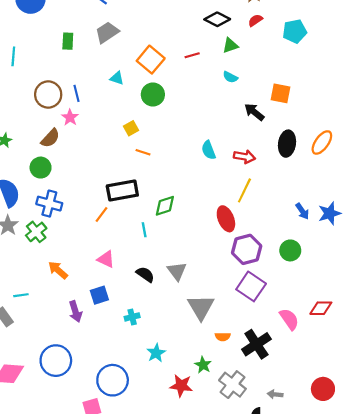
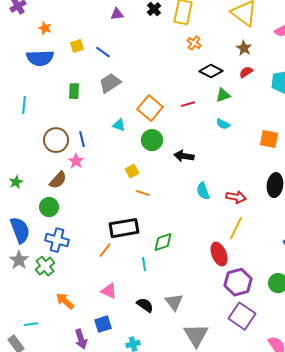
black arrow: (254, 112) -> (184, 156), moved, turned -30

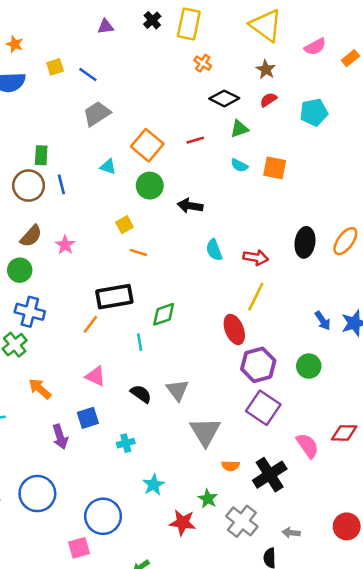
green rectangle: (74, 91) -> (41, 155), moved
orange square: (269, 139) -> (275, 168), moved
pink star: (76, 161) -> (65, 245), moved

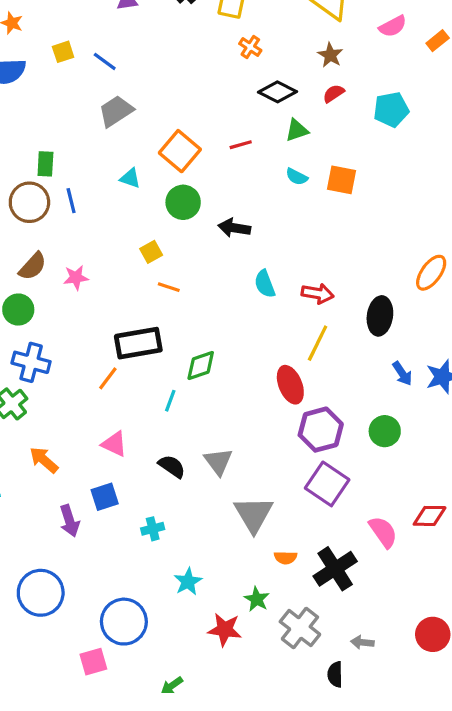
black ellipse: (305, 242) -> (380, 316), moved
pink star: (65, 245) -> (76, 277), turned 30
cyan line: (140, 342) -> (170, 401), turned 30

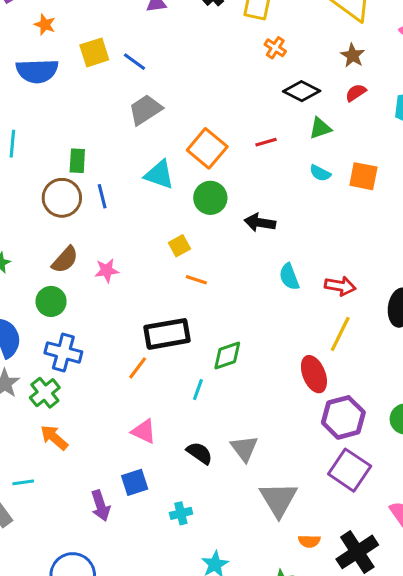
yellow square: (63, 52) -> (94, 52), size x1.4
cyan triangle: (130, 178) -> (159, 175), size x1.5
orange arrow: (44, 460) -> (54, 438), moved

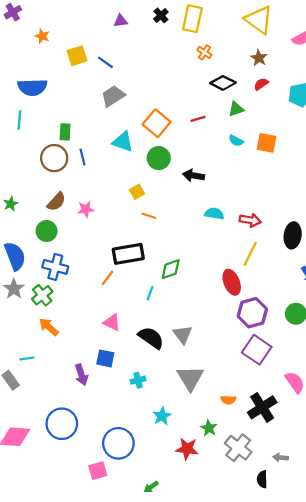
blue semicircle: (37, 71) -> (32, 87), moved
cyan semicircle: (289, 277) -> (214, 214), turned 120
black semicircle: (200, 453) -> (151, 338), size x1.4
blue square: (135, 482) -> (105, 358), turned 30
gray triangle: (278, 499) -> (190, 378), moved

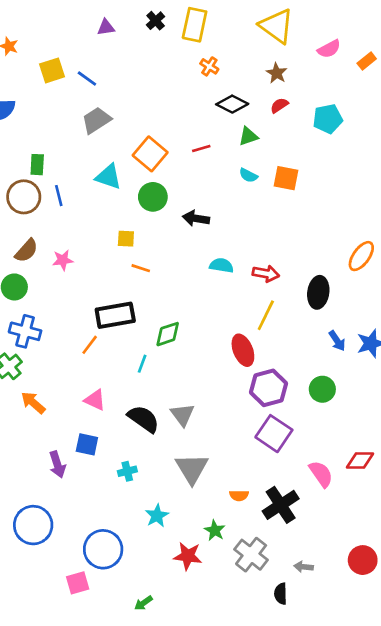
yellow square: (137, 192) -> (126, 239), turned 32
orange arrow: (49, 327) -> (33, 403), moved

